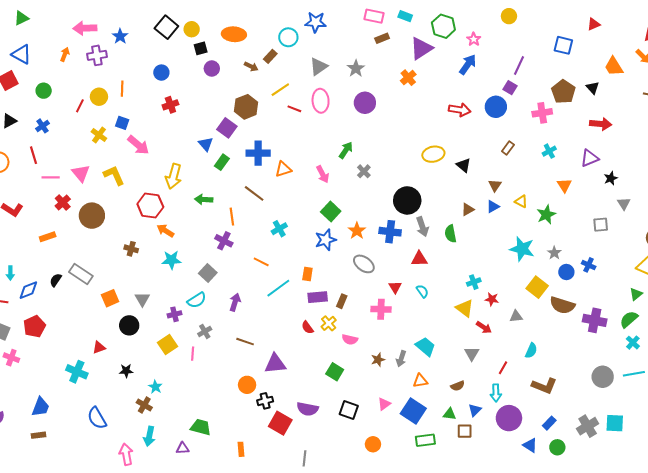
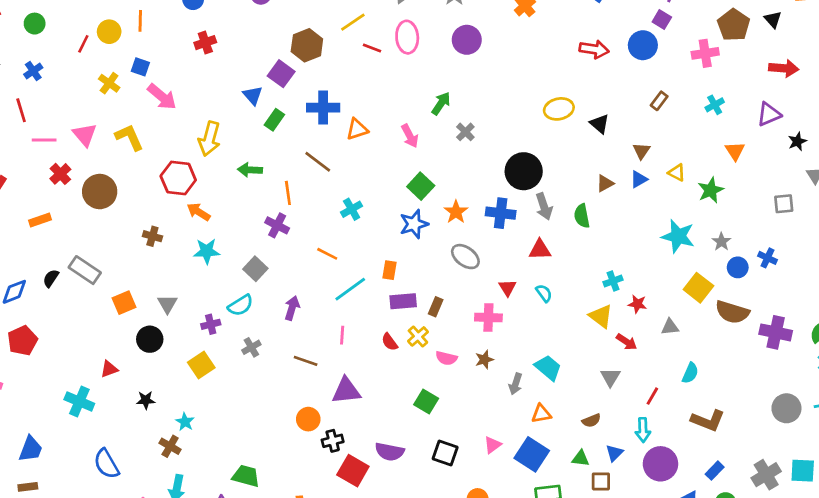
pink line: (193, 354) -> (342, 335), moved
brown star: (378, 360) -> (484, 360), moved

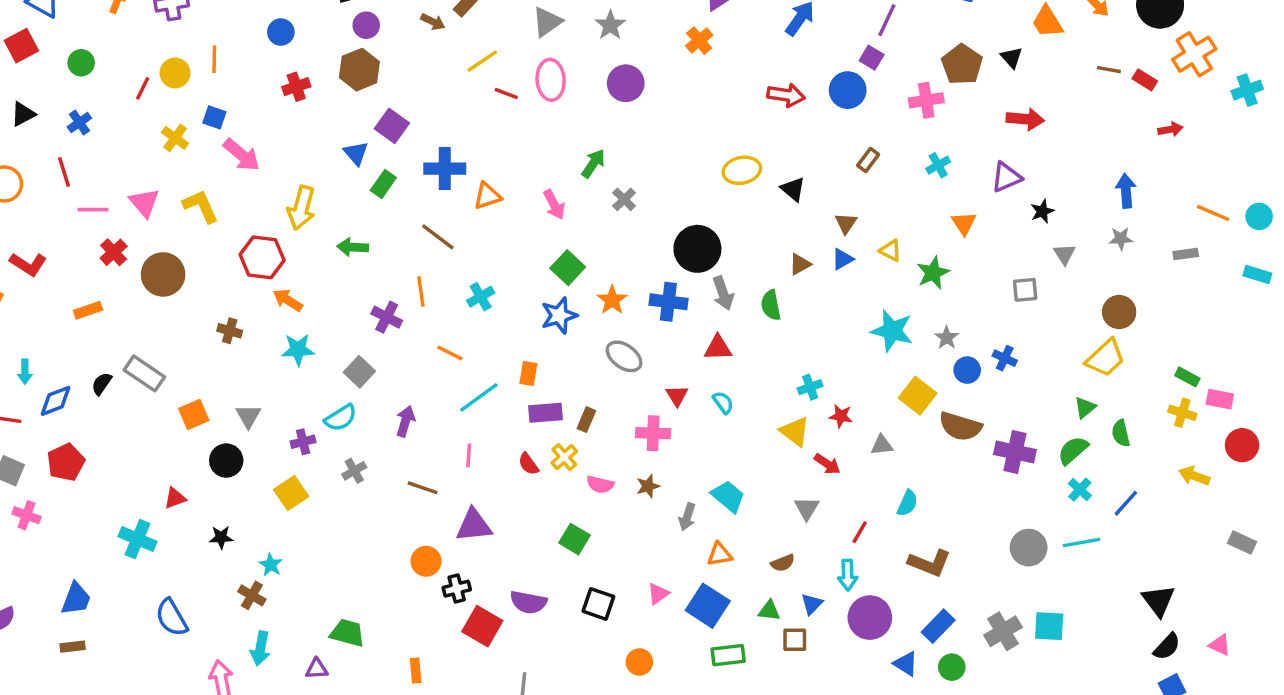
brown hexagon: (307, 45) -> (359, 70), moved
orange line: (288, 193) -> (421, 292), moved
blue rectangle: (715, 471) -> (938, 626), size x1.4

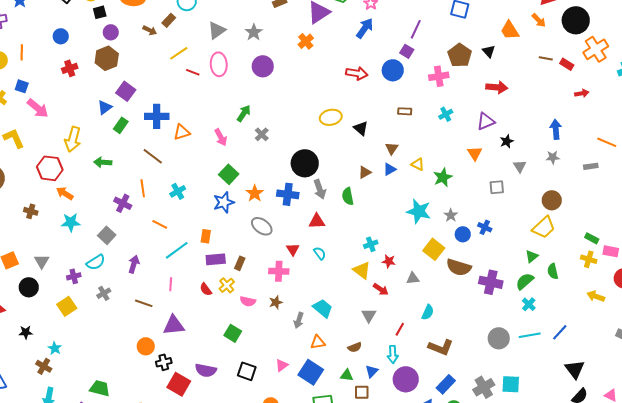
blue triangle: (356, 153) -> (105, 107), turned 35
brown rectangle: (868, 160) -> (405, 111), turned 56
orange triangle: (964, 223) -> (475, 153), moved
blue line: (1126, 503) -> (560, 332), moved

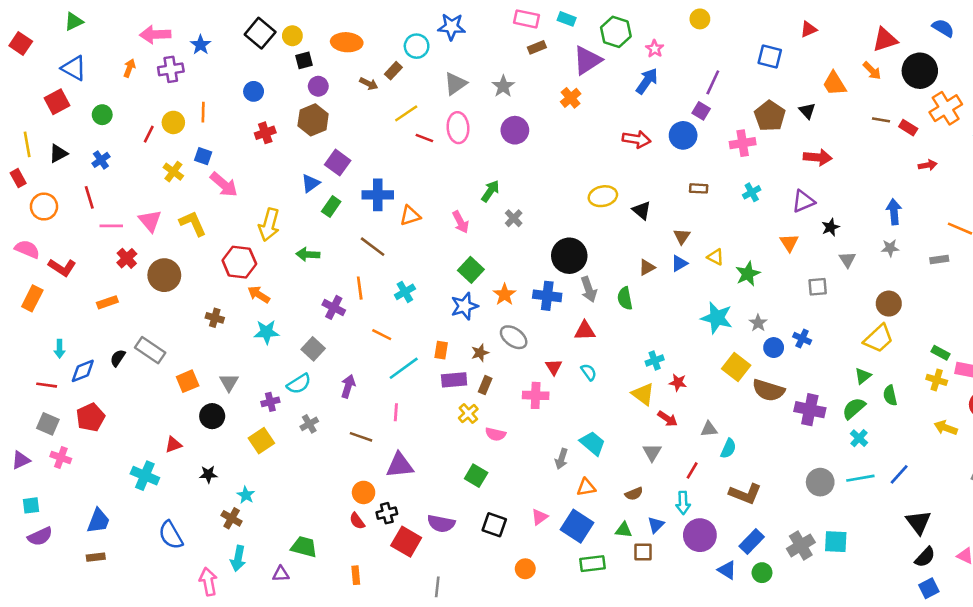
gray triangle: (413, 278) -> (709, 429), moved
red semicircle: (206, 289) -> (357, 521), moved
brown star: (276, 302) -> (480, 353), moved

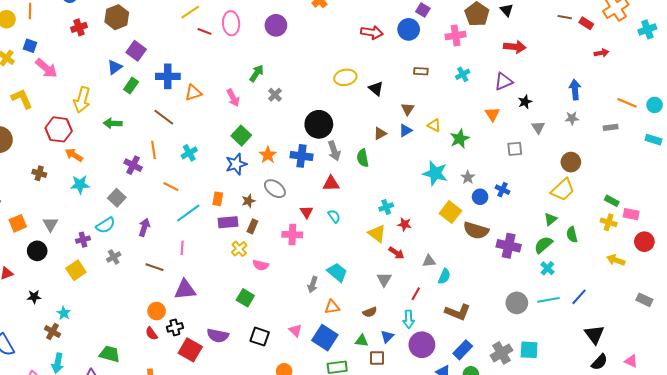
pink triangle: (539, 517) -> (295, 330), turned -40

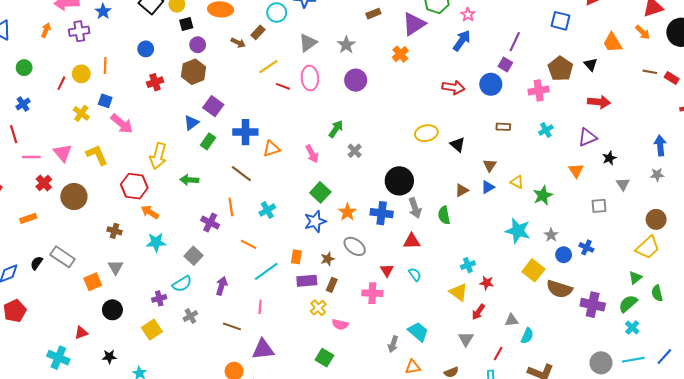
gray triangle: (50, 224) -> (116, 267), moved
red arrow: (396, 253) -> (478, 312), turned 91

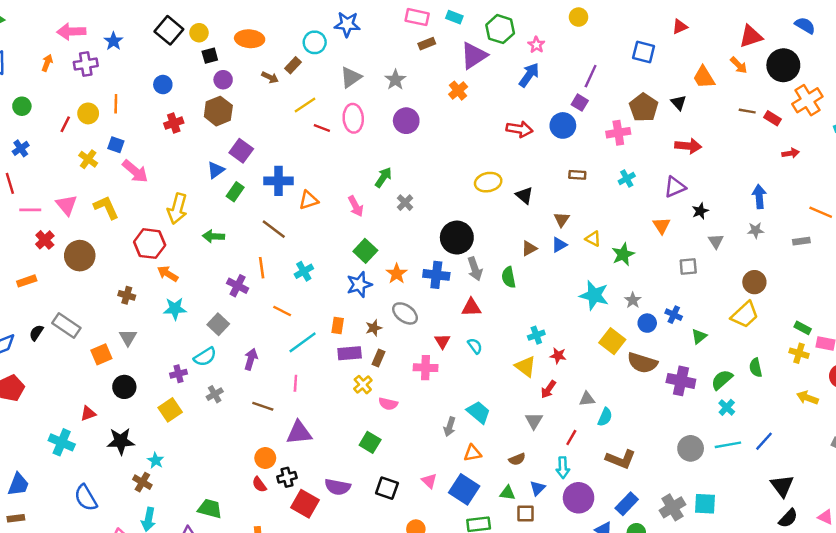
green triangle: (635, 278) -> (699, 336), moved
black star: (109, 357) -> (121, 441), size x1.6

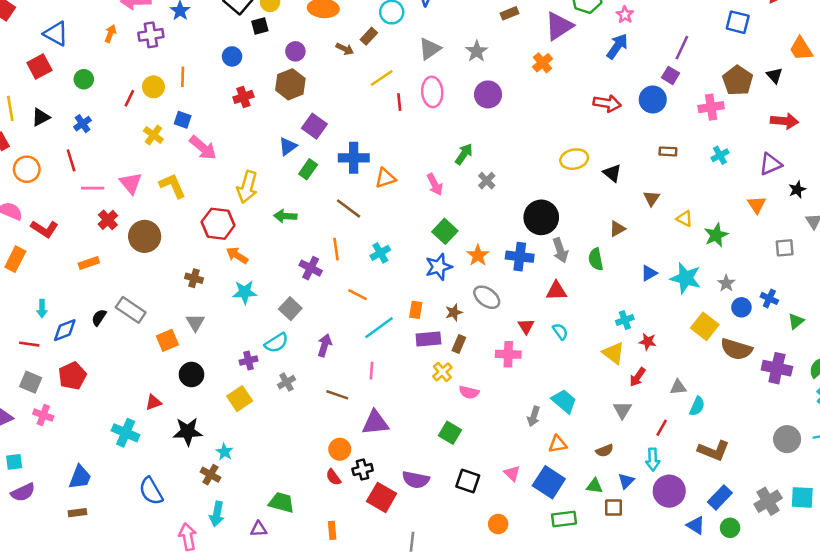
black square: (210, 56) -> (260, 26), moved
red line: (322, 128) -> (399, 102), turned 63
blue triangle: (559, 245) -> (649, 273), moved

